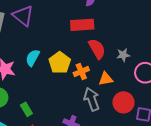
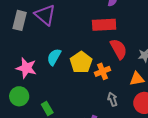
orange triangle: (106, 79) -> (137, 79), moved
gray arrow: (92, 99) -> (112, 99), size x0.6

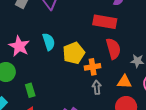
cyan semicircle: (54, 57) -> (49, 42), turned 120
gray arrow: (112, 99) -> (97, 87), moved

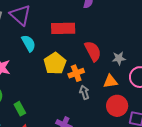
red rectangle: (105, 22) -> (63, 28), moved
cyan semicircle: (49, 42) -> (29, 43), moved

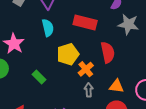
gray star: (119, 58) -> (128, 24), moved, size x1.5
orange cross: (76, 73) -> (86, 69), turned -35
green rectangle: (20, 109) -> (39, 77), moved, turned -32

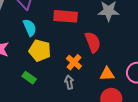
yellow pentagon: (68, 54) -> (40, 51), moved, turned -30
gray arrow: (89, 90) -> (69, 82), moved

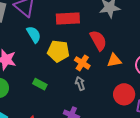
yellow pentagon: (40, 51) -> (58, 51), moved
orange triangle: (107, 74) -> (114, 60), moved

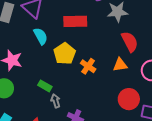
red semicircle: (98, 40) -> (130, 42), moved
yellow pentagon: (58, 51) -> (65, 54), turned 30
gray arrow: (80, 83) -> (56, 101), moved

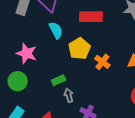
green rectangle: (45, 86) -> (59, 80), turned -56

